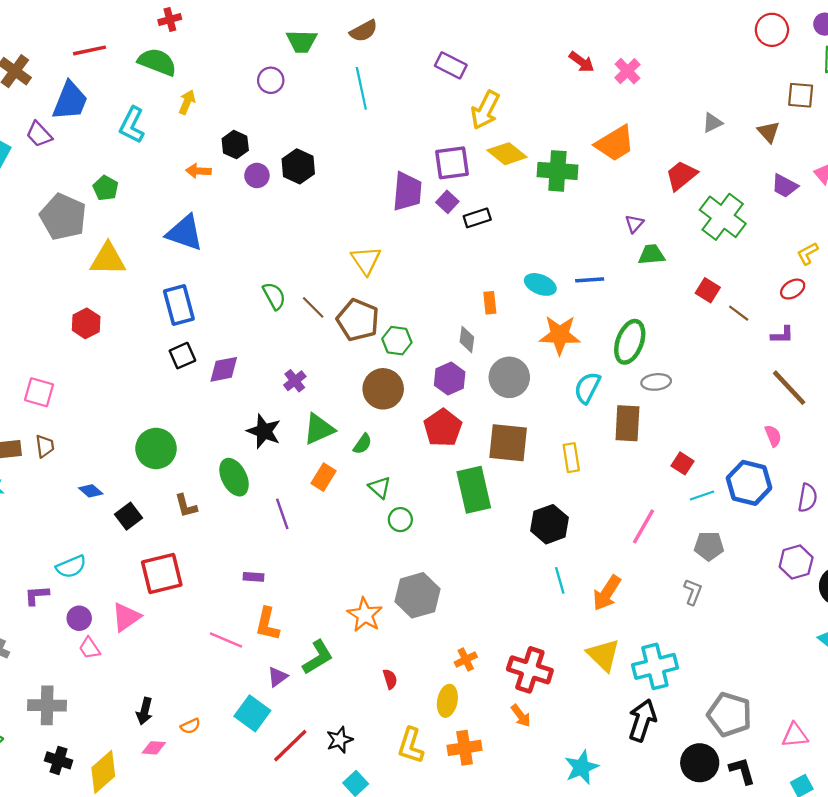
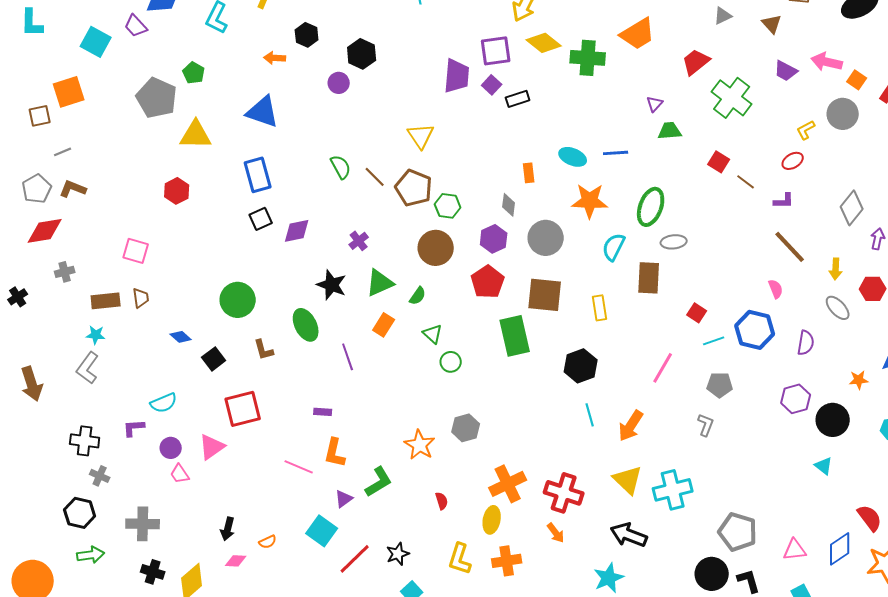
purple circle: (257, 175) -> (339, 83), moved
gray hexagon: (418, 595) -> (466, 428), size x0.7
orange cross: (466, 660) -> (508, 484), size x1.8
black arrow: (642, 720) -> (629, 535), moved, turned -87

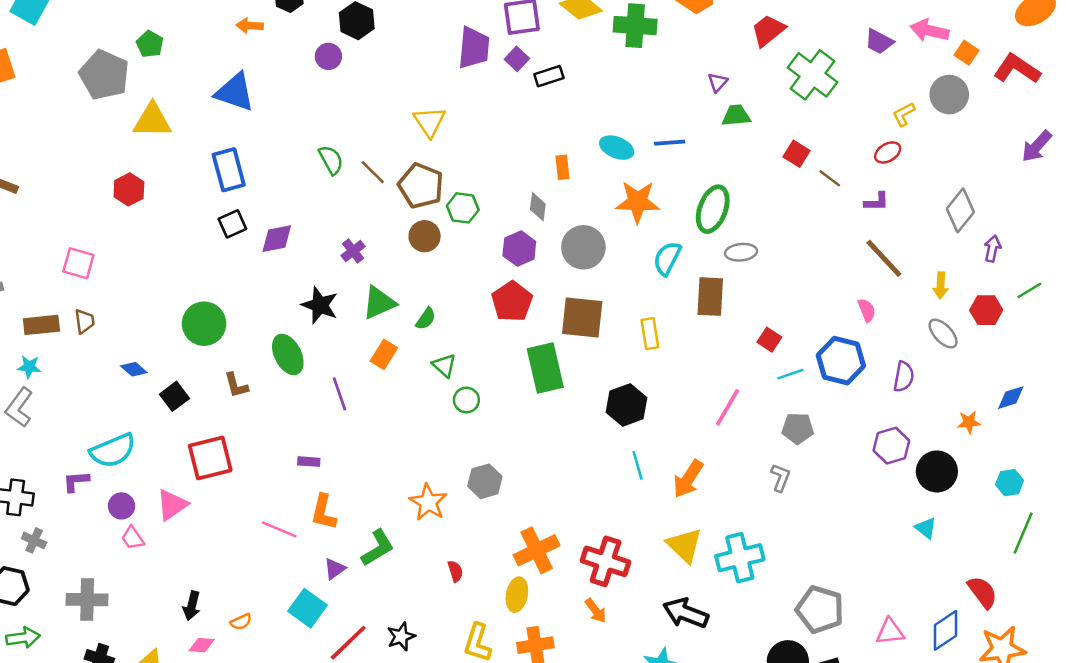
brown circle: (436, 248) -> (425, 236), moved, size x0.7
cyan semicircle: (164, 403) -> (113, 451), size x1.4

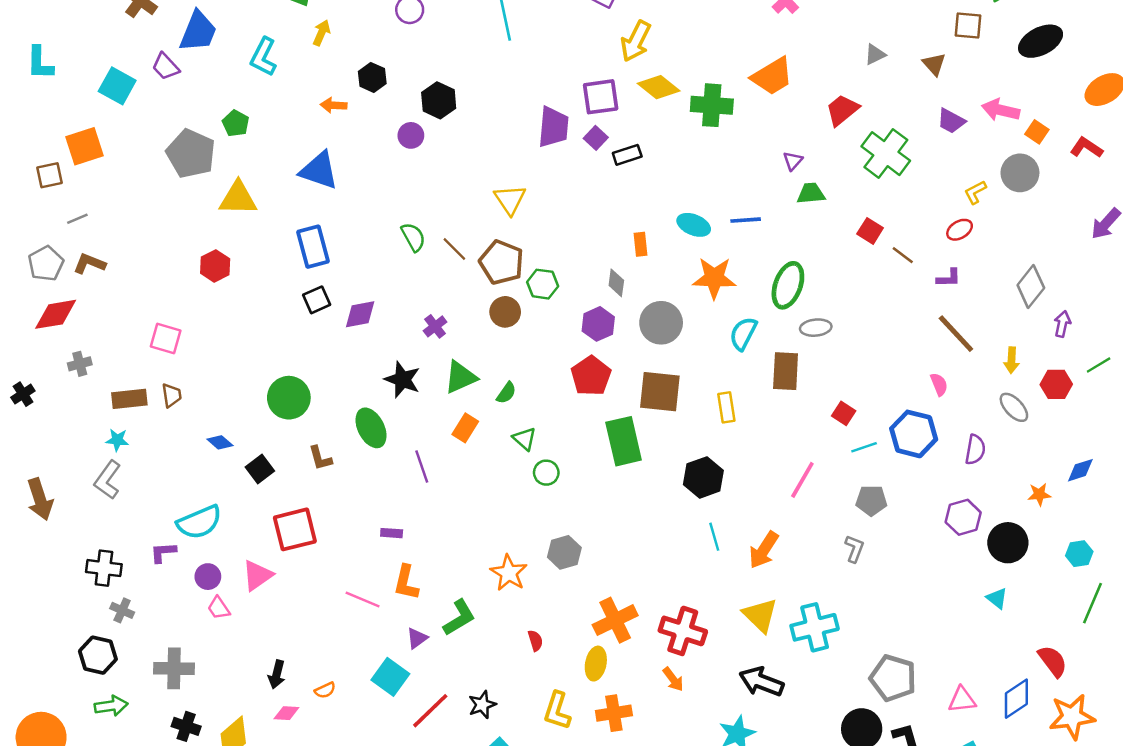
red L-shape: (1017, 69) -> (1086, 148), size x0.7

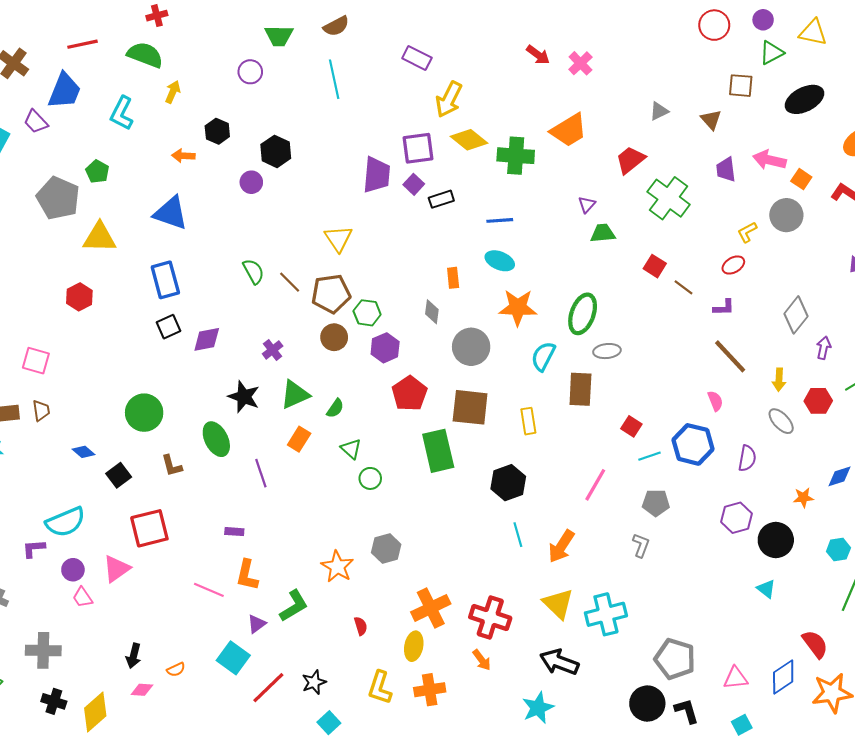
purple trapezoid: (951, 121) -> (726, 169), turned 55
blue line: (746, 220) -> (500, 220), moved
brown pentagon: (502, 262) -> (331, 294), turned -30
purple hexagon: (598, 324) -> (385, 348), moved

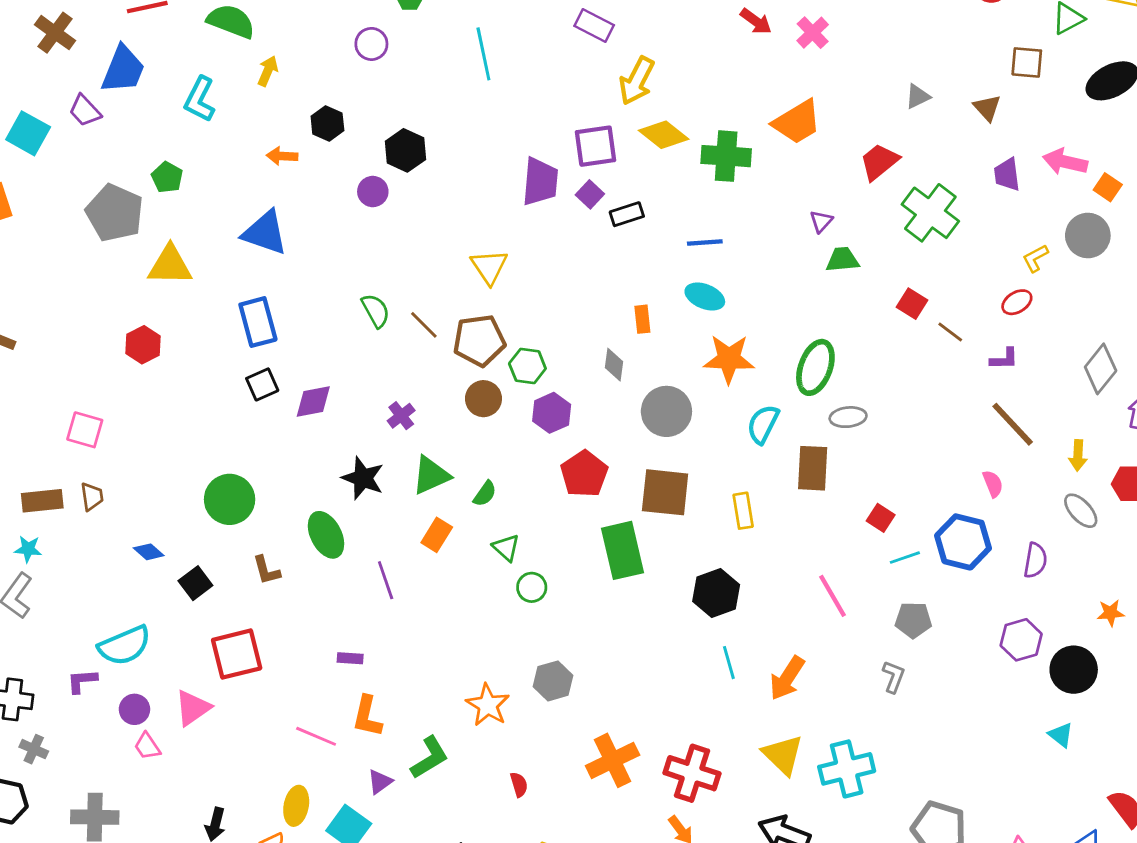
pink line: (595, 485) -> (832, 596), turned -60
yellow ellipse: (414, 646) -> (296, 806), moved

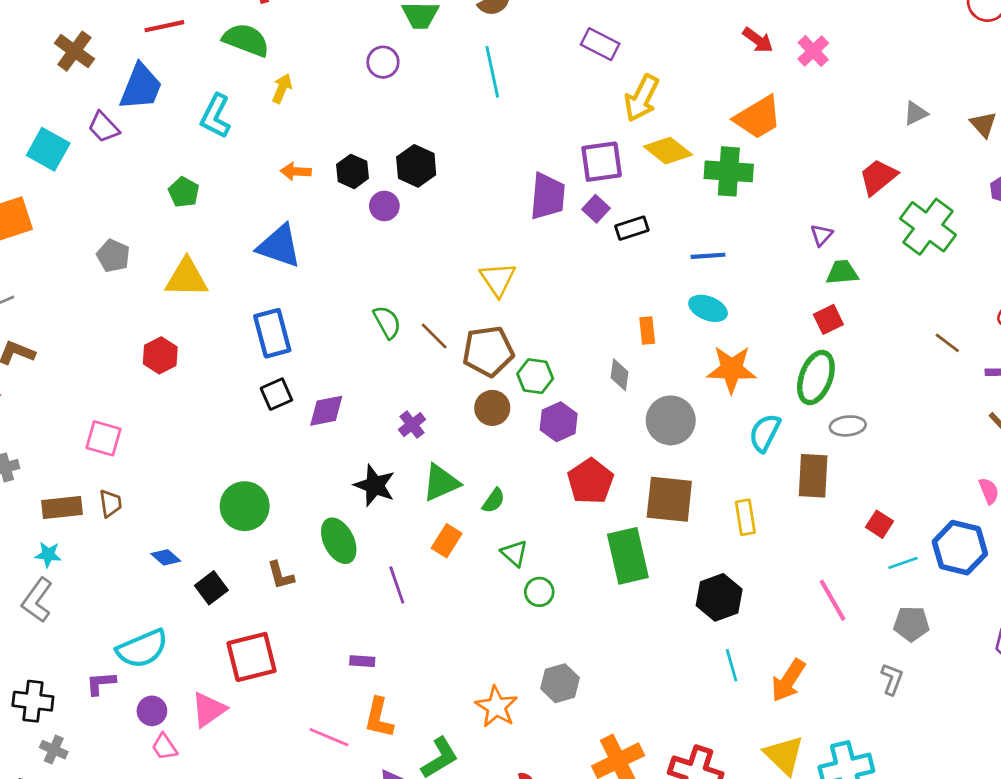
orange trapezoid: (797, 122) -> (758, 117), moved
black hexagon: (327, 123) -> (353, 171), moved
gray pentagon: (115, 213) -> (113, 256), moved, size x0.6
red square: (912, 304) -> (828, 319), moved, turned 32

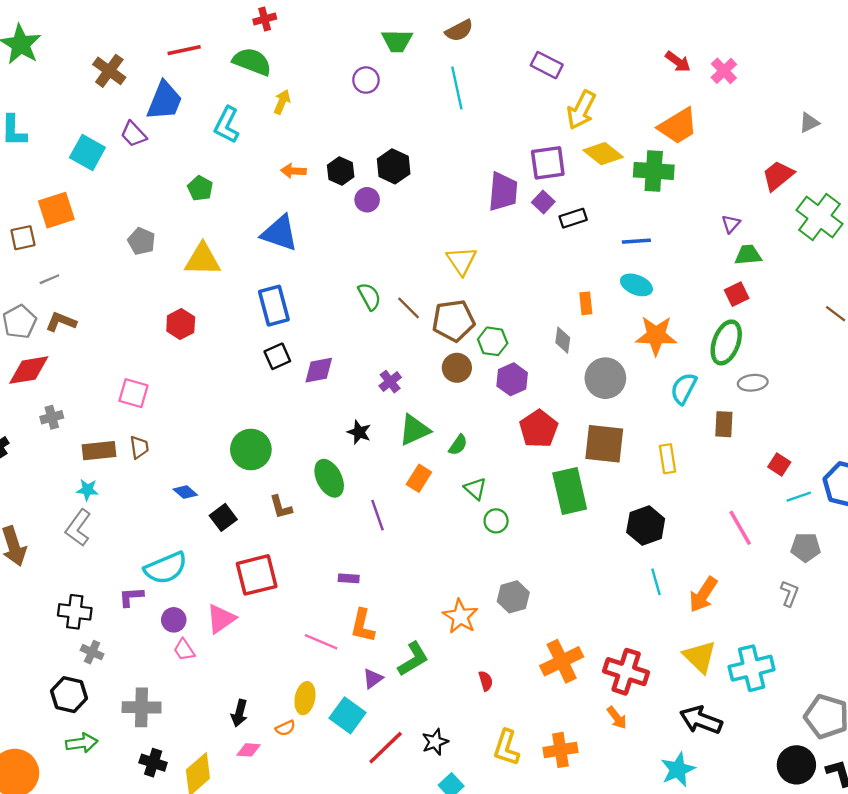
brown rectangle: (813, 476) -> (724, 424), size x0.7
black star: (375, 485) -> (359, 432), size x0.7

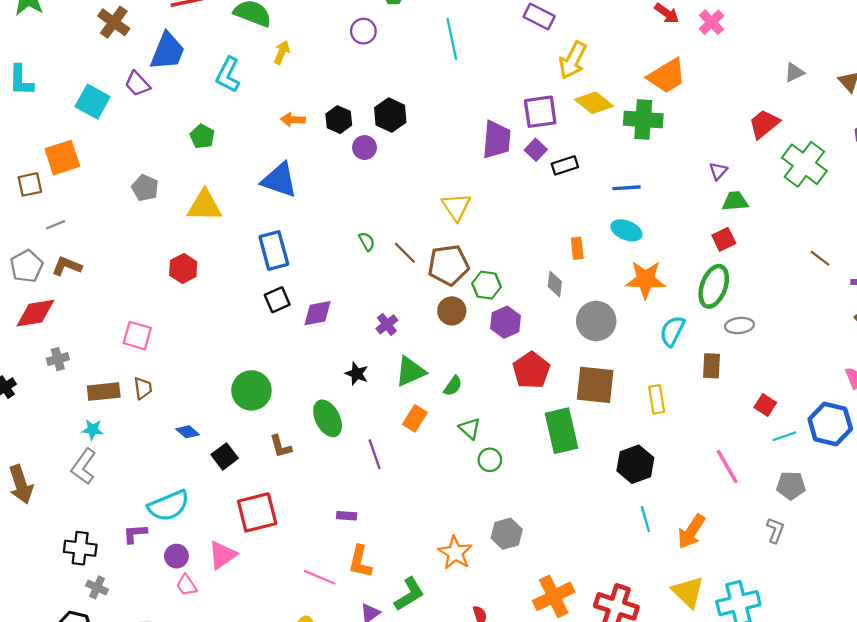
green semicircle: (369, 296) -> (367, 242), size x0.7

